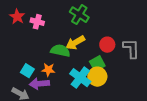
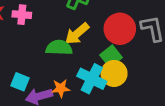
red circle: (107, 45) -> (120, 29), size x1.5
orange star: (48, 70) -> (61, 88), moved

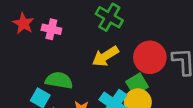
green semicircle: (59, 48) -> (59, 80), moved

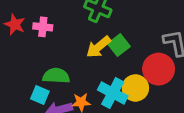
red circle: (150, 57) -> (159, 69), moved
green square: (137, 84) -> (119, 45), moved

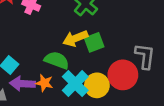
green semicircle: (56, 76) -> (57, 60), moved

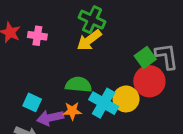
yellow arrow: (75, 38) -> (89, 40), moved
green square: (94, 42) -> (145, 58), moved

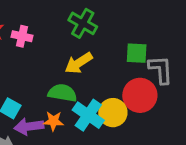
yellow arrow: (89, 40) -> (79, 63), moved
green square: (145, 58) -> (137, 53), moved, turned 35

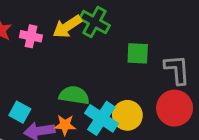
green square: (137, 53) -> (138, 53), moved
yellow arrow: (79, 63) -> (67, 27), moved
red circle: (140, 95) -> (175, 108), moved

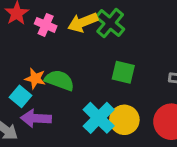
green square: (138, 53) -> (123, 72), moved
green semicircle: (74, 95) -> (59, 80), moved
orange star: (65, 125) -> (35, 79), moved

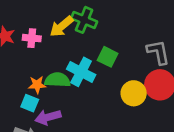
green square: (123, 72) -> (108, 57), turned 30
cyan cross: (99, 118) -> (81, 72), moved
yellow circle: (124, 120) -> (134, 93), moved

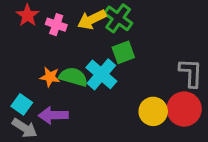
green square: (108, 57) -> (123, 52), moved, turned 30
cyan square: (30, 103) -> (22, 104), moved

